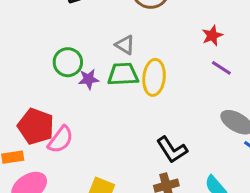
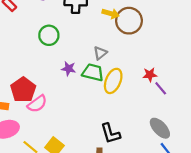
red star: (212, 36) -> (150, 75), moved
gray triangle: (125, 45) -> (100, 53), turned 32
green circle: (68, 62) -> (49, 35), moved

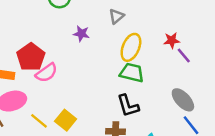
green trapezoid: (93, 72) -> (132, 73), moved

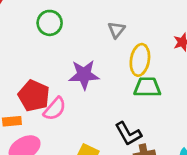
purple star: (81, 34) -> (84, 75), moved, size x1.6
black L-shape: (128, 106) -> (128, 134), moved

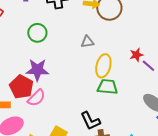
gray triangle: (116, 30) -> (87, 42), turned 40
purple star: (84, 75) -> (37, 70), moved

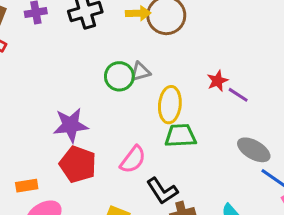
green circle: (37, 33) -> (119, 76), moved
red pentagon: (21, 87) -> (78, 164), moved
pink semicircle: (36, 98) -> (133, 160), moved

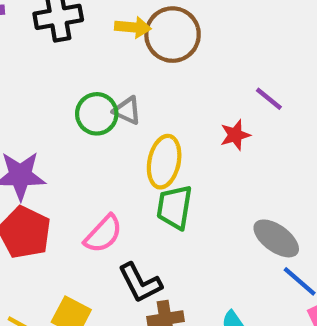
gray triangle: (140, 72) -> (127, 111), turned 35
purple line: (238, 95) -> (269, 99), moved
green trapezoid: (181, 136) -> (174, 207), turned -84

